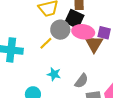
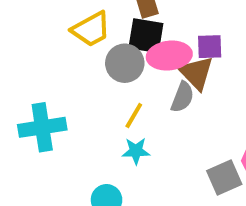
yellow line: (46, 43) -> (134, 115), moved
gray semicircle: (81, 81) -> (182, 97), moved

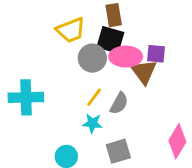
gray semicircle: (182, 97) -> (119, 103), moved
gray square: (224, 178) -> (118, 151), moved

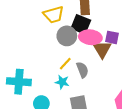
cyan cross: (26, 97) -> (19, 82), moved
gray semicircle: (119, 103) -> (82, 70), turned -56

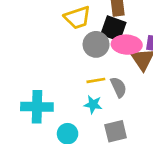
yellow line: (65, 64) -> (96, 80), turned 40

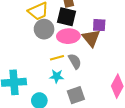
gray circle: (96, 44) -> (44, 29), moved
pink ellipse: (127, 45) -> (68, 36), moved

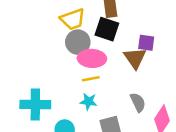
pink ellipse: (68, 36) -> (92, 58), moved
gray semicircle: (75, 61) -> (138, 102), moved

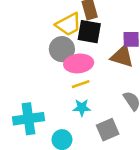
yellow trapezoid: (73, 19) -> (68, 24), moved
brown triangle: (135, 58) -> (122, 57), turned -30

